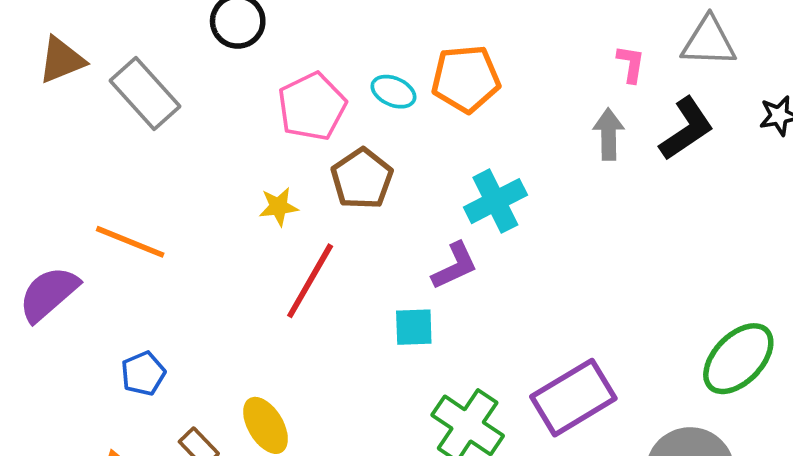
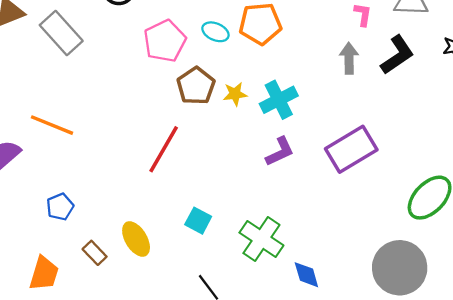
yellow star: (278, 207) -> (235, 94), moved
purple L-shape: (455, 266) -> (280, 152), moved
cyan square: (414, 327) -> (198, 221), moved, turned 30
purple rectangle: (573, 398) -> (351, 149), moved

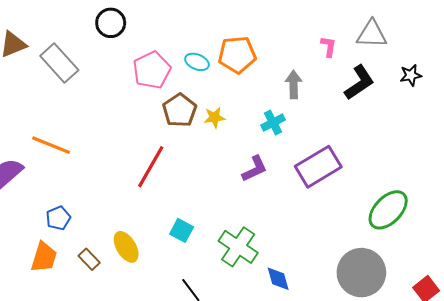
gray arrow: (349, 58) -> (294, 85), moved
cyan cross: (279, 100) -> (273, 123), moved, size x0.7
orange trapezoid: (44, 274) -> (44, 257), moved

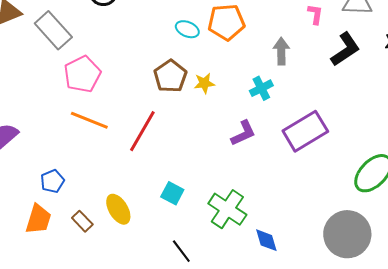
pink pentagon: (152, 70) -> (82, 74), moved
orange line: (51, 145) -> (89, 120), moved

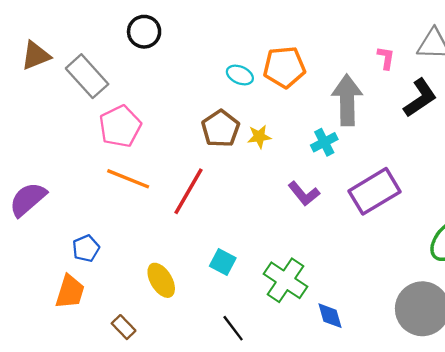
gray arrow: (281, 51) -> (347, 100), size x1.6
purple L-shape: (243, 133) -> (304, 194), turned 76
brown rectangle: (82, 221) -> (124, 327), moved

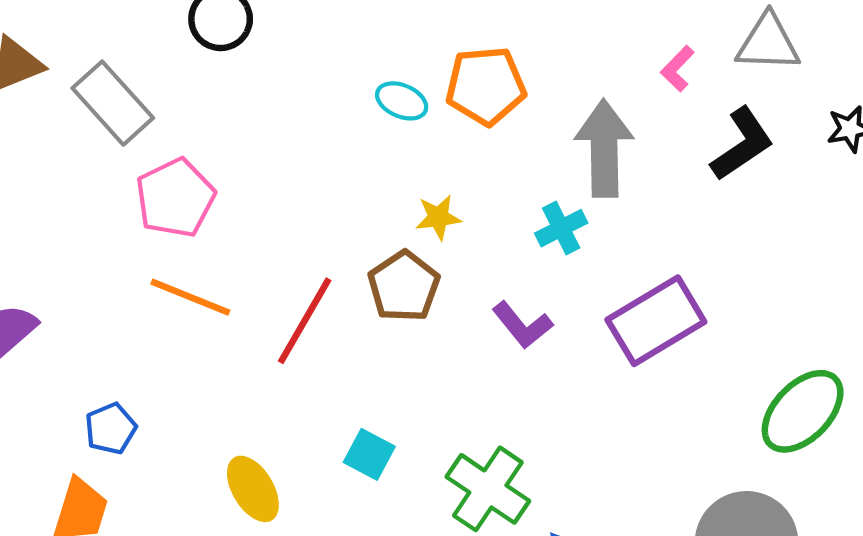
pink L-shape: (386, 58) -> (678, 69), turned -145
brown pentagon: (220, 129) -> (404, 286), moved

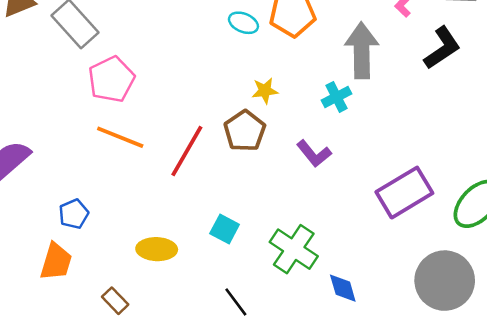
purple rectangle: (656, 321) -> (404, 193), moved
yellow ellipse: (253, 489) -> (157, 249), turned -57

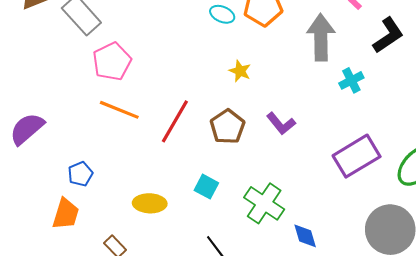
yellow star: (265, 91) -> (240, 71), turned 30
cyan cross: (337, 97) -> (351, 80), moved
brown pentagon: (245, 131) -> (227, 127), moved

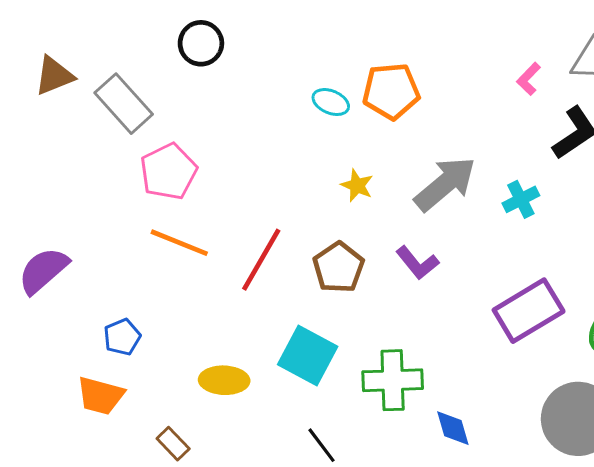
gray arrow: (321, 37) -> (445, 184), moved, turned 51
cyan square: (206, 187) -> (308, 355), size x1.6
green cross: (264, 203) -> (393, 380), turned -36
orange trapezoid: (66, 214) -> (100, 396), turned 88

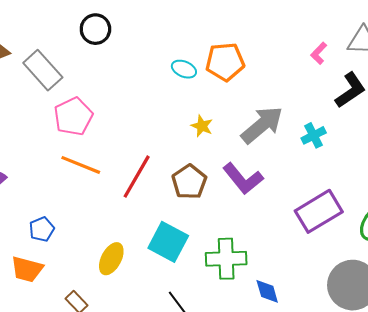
purple L-shape: (417, 263) -> (243, 179), size x1.4
yellow ellipse: (224, 380) -> (111, 259), turned -64

